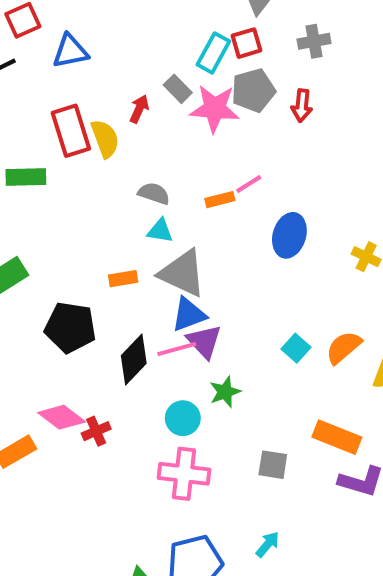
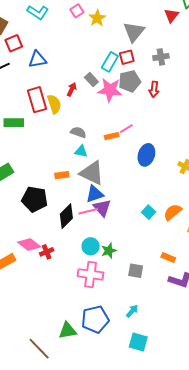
green star: (225, 392) -> (109, 251), moved
orange rectangle: (337, 437) -> (168, 258), size x0.6

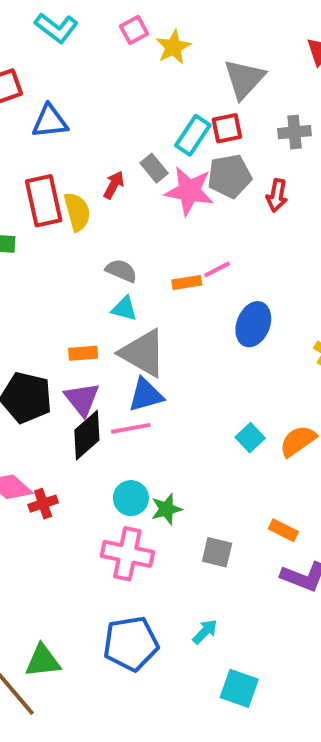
purple triangle: (102, 208) -> (82, 399), moved
green triangle: (68, 330) -> (43, 661), moved
cyan square: (138, 342) -> (239, 688), moved

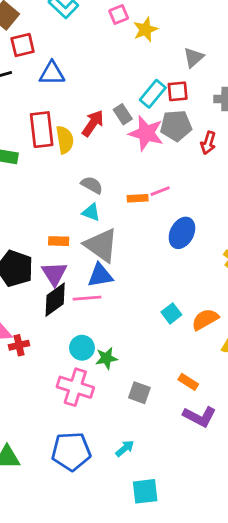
gray triangle: (244, 79) -> (194, 57), size x0.7
red arrow: (114, 185) -> (93, 123), size x1.4
cyan square: (239, 688) -> (145, 491), turned -32

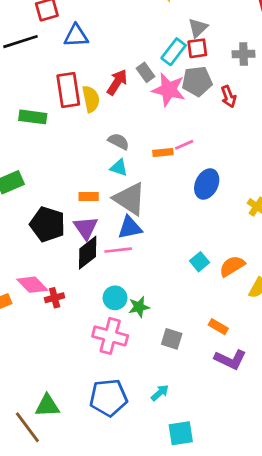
gray triangle: (194, 57) -> (198, 28), moved
red arrow: (208, 143) -> (229, 97), turned -35

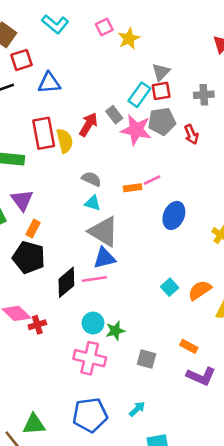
orange rectangle: (89, 196) -> (33, 229), moved, turned -60
purple triangle: (86, 228) -> (22, 200), moved

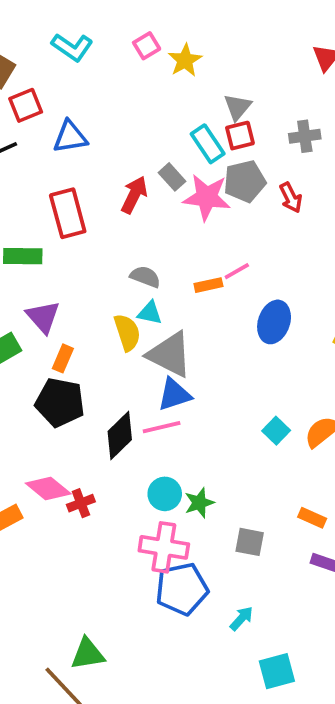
cyan rectangle: (139, 95) -> (208, 144), turned -65
yellow semicircle: (65, 141) -> (127, 332), moved
blue pentagon: (90, 415) -> (182, 589), moved

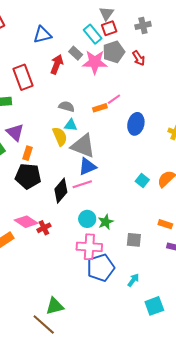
blue triangle: (70, 137) -> (42, 35), moved

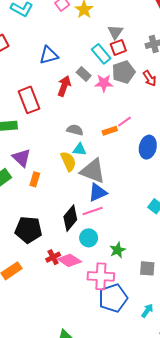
pink star: (95, 62) -> (104, 83), size x0.7
black pentagon: (28, 176) -> (28, 230), moved
cyan circle: (87, 219) -> (89, 238), moved
pink diamond: (26, 222) -> (69, 260), moved

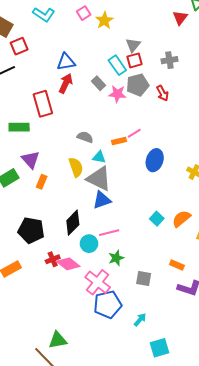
red arrow: (64, 86) -> (66, 83), moved
cyan triangle: (80, 149) -> (99, 157), moved
pink line: (93, 211) -> (109, 233), moved
pink cross: (101, 276) -> (98, 282), turned 30

